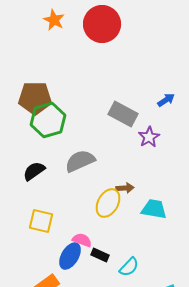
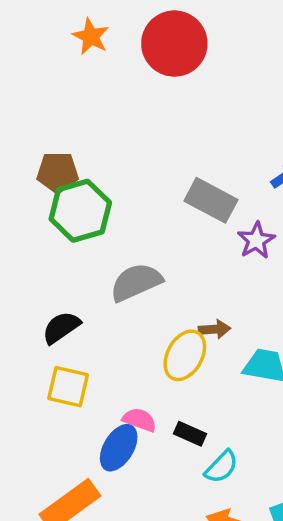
brown pentagon: (35, 98) -> (58, 172), size x0.7
black semicircle: (34, 171) -> (61, 327), moved
black rectangle: (100, 255) -> (190, 434), moved

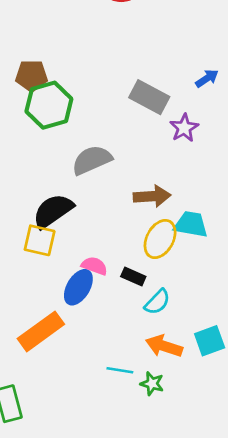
black semicircle: (61, 327) -> (53, 211), moved, size x1.4
brown arrow: (214, 329) -> (152, 196), size x1.5
yellow ellipse: (185, 355) -> (160, 239), moved

